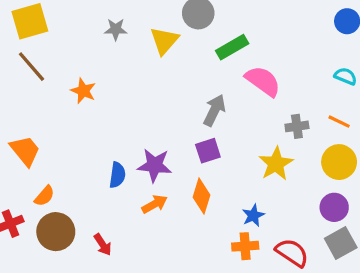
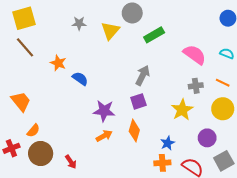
pink semicircle: (263, 81) -> (195, 55), moved
blue semicircle: (117, 175) -> (80, 79), moved, turned -63
purple circle: (334, 207) -> (207, 138), moved

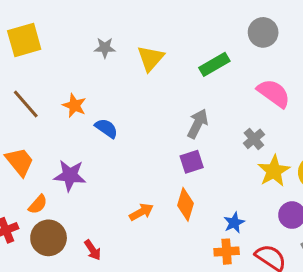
gray circle: (132, 13) -> (263, 32), moved
brown line: (25, 47) -> (26, 104), moved
gray cross: (196, 86) -> (254, 139), moved, turned -32
yellow star: (182, 110) -> (274, 171), moved
purple star: (104, 111) -> (70, 175), moved

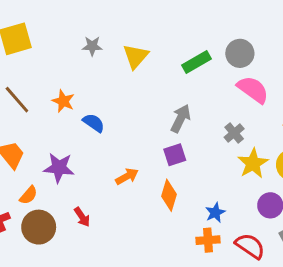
gray circle: (263, 32) -> (240, 53), moved
orange arrow: (141, 212) -> (127, 176), moved
red arrow: (93, 250) -> (82, 217), moved

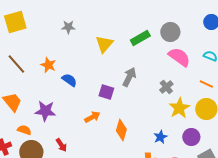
yellow triangle: (136, 56) -> (104, 44), moved
purple square: (175, 155) -> (106, 92), moved, turned 35
orange semicircle: (29, 195) -> (24, 130), turned -112
blue star: (215, 213) -> (160, 137), moved

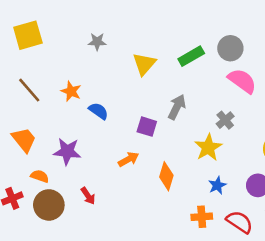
yellow star: (179, 108) -> (208, 147), moved

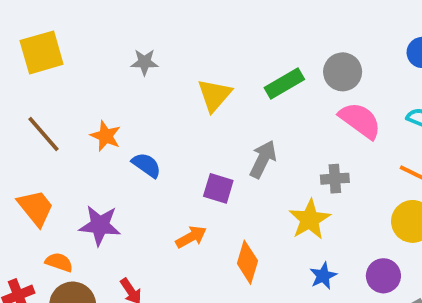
gray cross: (225, 120) -> (335, 179), turned 36

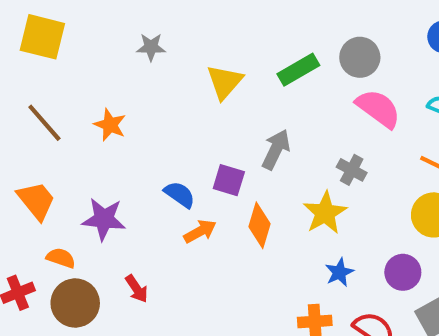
yellow square: (42, 52) -> (42, 37), turned 30
blue semicircle: (146, 165) -> (180, 194), moved
gray cross: (335, 179) -> (352, 170), turned 32
orange diamond: (247, 262) -> (259, 225), moved

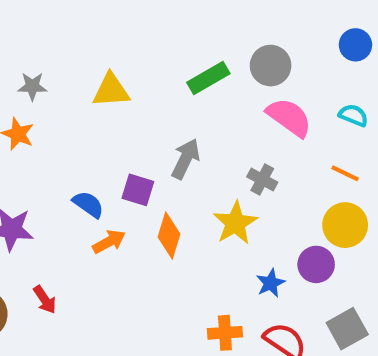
gray star: (151, 47) -> (32, 86), moved
yellow triangle: (225, 82) -> (111, 90), moved, turned 45
blue star: (339, 272) -> (271, 283), moved
purple circle: (403, 272) -> (316, 264), moved

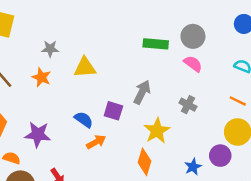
green rectangle: (208, 78) -> (156, 44), turned 35
yellow triangle: (111, 90) -> (85, 67), moved
pink semicircle: (289, 117) -> (193, 64), moved, size x0.7
yellow star: (235, 223) -> (157, 131), moved
orange diamond: (169, 235) -> (145, 162), moved

